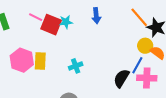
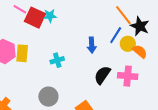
blue arrow: (96, 16) -> (92, 45), moved
blue line: (137, 65) -> (116, 35), moved

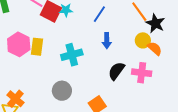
blue line: (116, 35) -> (99, 14), moved
cyan cross: (57, 60) -> (72, 55), size x1.5

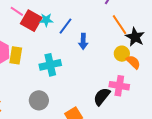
blue line: (99, 14) -> (66, 26), moved
blue arrow: (107, 41) -> (83, 41), moved
black semicircle: (116, 71) -> (102, 97), moved

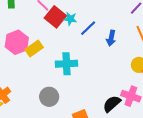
blue arrow: (83, 41) -> (111, 38), moved
yellow rectangle: (16, 55) -> (34, 48), turned 36

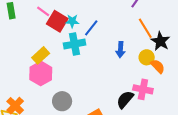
blue arrow: (111, 38) -> (120, 50), moved
pink hexagon: (17, 42) -> (41, 73), moved
cyan cross: (66, 64) -> (74, 44), moved

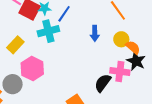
black star: (160, 41) -> (136, 61), moved
pink hexagon: (41, 73) -> (32, 69), moved
gray circle: (62, 101) -> (13, 84), moved

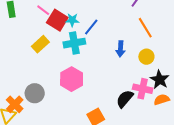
yellow rectangle: (15, 45) -> (40, 44), moved
orange semicircle: (133, 47) -> (162, 100), moved, turned -63
pink hexagon: (32, 69) -> (72, 79), moved

